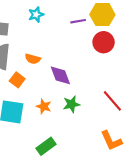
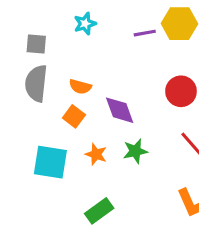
red circle: (104, 42) -> (181, 91), moved
orange square: (17, 80) -> (74, 116), moved

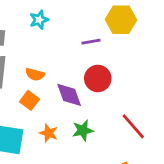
purple line: (145, 33) -> (91, 42), moved
red circle: (181, 91) -> (98, 78), moved

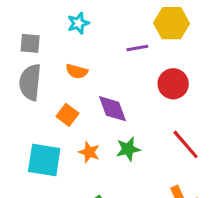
orange semicircle: (35, 74) -> (77, 71), moved
red circle: (98, 78) -> (173, 84), moved

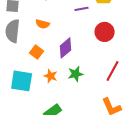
purple diamond: (113, 109) -> (66, 48), turned 70
red line: (186, 144) -> (113, 71), turned 70

